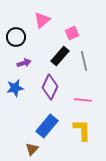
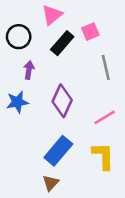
black rectangle: (60, 56) -> (62, 43), moved
purple arrow: (24, 63) -> (29, 70), turned -64
pink line: (83, 100) -> (104, 117), turned -36
brown triangle: (32, 149) -> (51, 183), moved

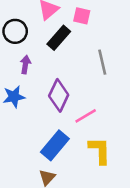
pink square: (90, 32) -> (82, 16), moved, turned 36
pink line: (104, 117) -> (86, 116), moved

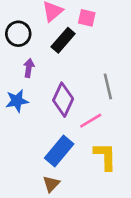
gray line: (102, 62) -> (108, 86), moved

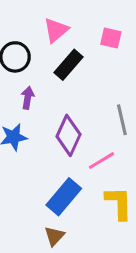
pink square: (87, 18) -> (111, 38), moved

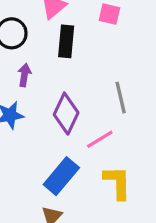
black rectangle: (68, 65) -> (66, 41), turned -36

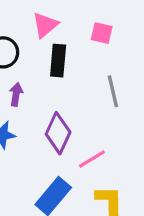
gray line: (121, 98) -> (113, 91), moved

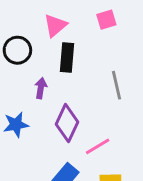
pink square: (102, 33) -> (106, 20), moved, turned -30
purple arrow: (16, 94) -> (41, 88), moved

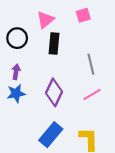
purple arrow: (41, 88) -> (16, 72), moved
pink line: (98, 146) -> (92, 95), moved

